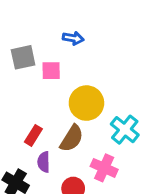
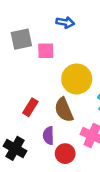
brown semicircle: (72, 138) -> (64, 110), turned 125
purple semicircle: (44, 162) -> (48, 136), moved

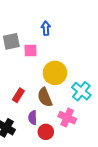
blue arrow: (65, 22) -> (46, 28), turned -104

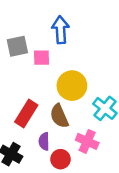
blue arrow: (46, 28) -> (61, 30), size x1.5
red rectangle: (18, 95) -> (26, 113), size x1.5

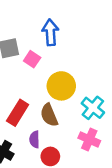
pink square: (41, 58) -> (32, 59), turned 35
pink cross: (87, 141) -> (89, 139), moved

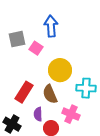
cyan cross: (93, 108) -> (86, 88), turned -36
pink cross: (89, 139) -> (71, 114), moved

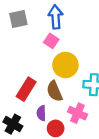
gray square: (17, 39) -> (18, 19), moved
pink square: (36, 48) -> (51, 41), moved

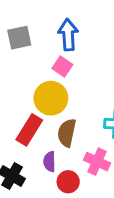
yellow circle: (65, 65) -> (51, 98), moved
brown semicircle: (54, 91) -> (67, 133), turned 35

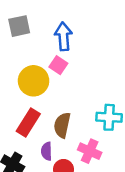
gray square: (19, 38) -> (19, 26), moved
yellow circle: (51, 98) -> (34, 81), moved

